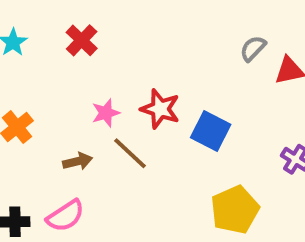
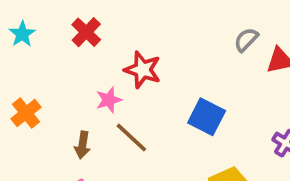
red star: (160, 109) -> (143, 70), moved
brown arrow: (78, 161) -> (82, 145), turned 112

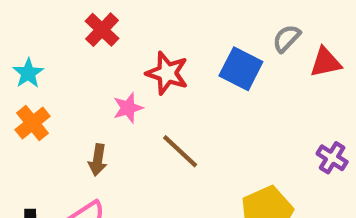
cyan star: (22, 34) -> (28, 73), moved
blue square: (207, 117) -> (241, 69), moved
brown line: (131, 137) -> (180, 151), moved

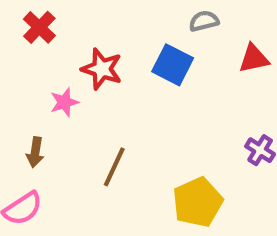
gray semicircle: (286, 38) -> (204, 21), moved, turned 32
brown line: (180, 151) -> (114, 167), moved, turned 72

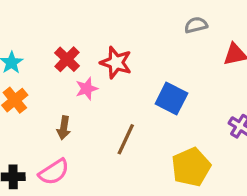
red cross: (39, 27) -> (67, 59), moved
blue square: (173, 65) -> (171, 98), moved

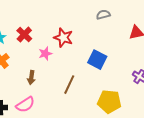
gray semicircle: (196, 25) -> (103, 15), moved
red cross: (67, 59) -> (24, 35), moved
yellow pentagon: (191, 167) -> (109, 102), turned 30

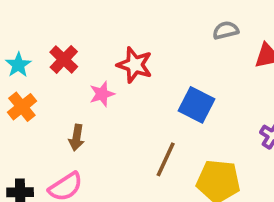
gray semicircle: (103, 15) -> (226, 30), moved
brown line: (69, 85) -> (166, 159), moved

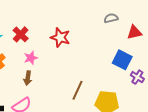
pink star: (102, 94) -> (31, 58), moved
blue square: (197, 105) -> (122, 60), moved

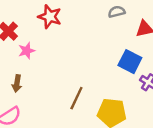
red star: (60, 37) -> (50, 17), moved
pink star: (31, 58) -> (27, 51), moved

